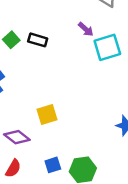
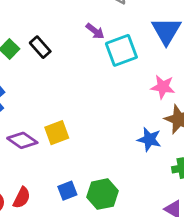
black rectangle: (38, 40) -> (40, 47), turned 36
purple diamond: (17, 137) -> (22, 140), moved

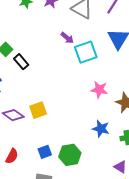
black rectangle: (40, 47) -> (21, 62), moved
pink star: (163, 87) -> (99, 90), moved
blue star: (149, 139) -> (101, 129), moved

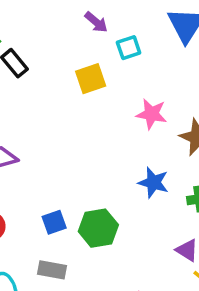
cyan square: (86, 52) -> (129, 48), size x0.6
yellow square: (38, 110) -> (91, 79), moved

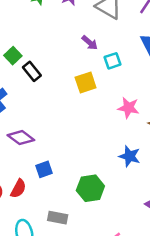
blue square: (54, 222) -> (44, 169), moved

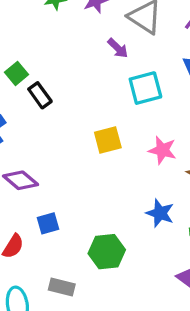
purple arrow: (90, 43) -> (118, 48), moved
cyan square: (112, 61) -> (145, 88), size x1.5
yellow square: (86, 83) -> (108, 140), moved

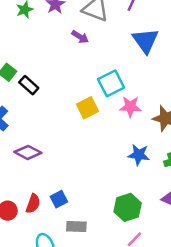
cyan square: (145, 88) -> (111, 83), moved
blue square: (48, 223) -> (59, 199), moved
green hexagon: (107, 252) -> (128, 207), moved

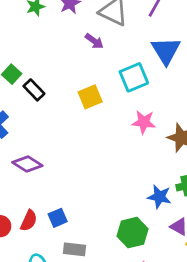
cyan square: (111, 83) -> (134, 77), moved
yellow square: (87, 108) -> (90, 97), moved
blue star: (139, 155) -> (159, 197), moved

